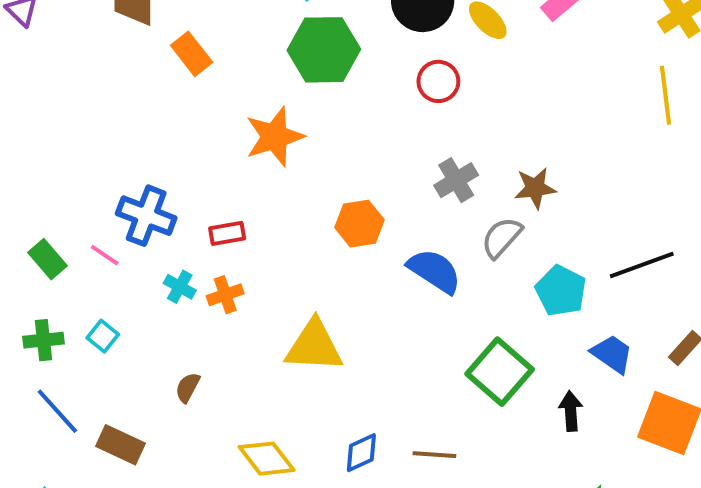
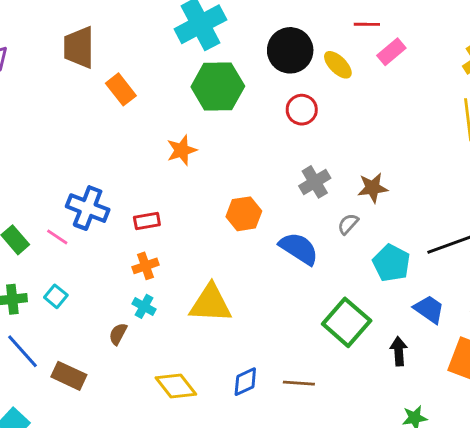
orange star: (275, 137) -> (182, 150), size x0.7
gray semicircle: (502, 237) -> (348, 224), size x0.7
cyan cross: (180, 287) -> (144, 306), moved

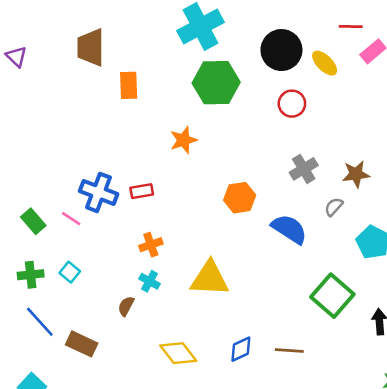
orange rectangle: (121, 89) -> (129, 85), turned 36
red rectangle: (147, 221) -> (142, 191), moved

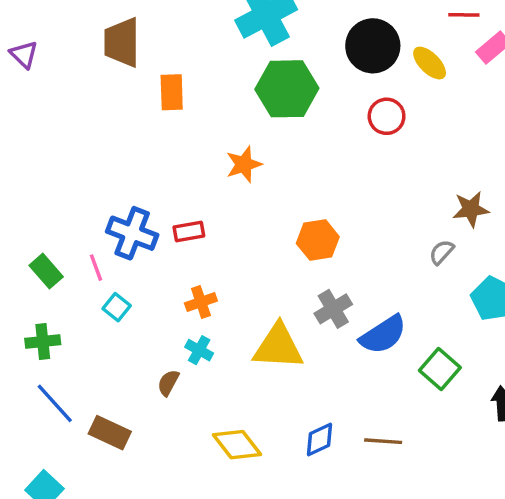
gray cross: (304, 169) -> (333, 309), moved
pink line: (71, 219) -> (96, 268), turned 36
blue semicircle: (289, 229) -> (383, 335), moved, turned 114
cyan square: (70, 272) -> (117, 307), moved
green square: (332, 296) -> (440, 369), size x0.7

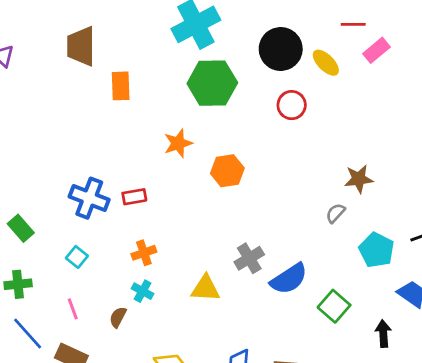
orange hexagon: (318, 240) -> (227, 171), moved
pink line: (96, 268) -> (73, 309), moved
yellow triangle: (278, 347) -> (205, 288), size x0.7

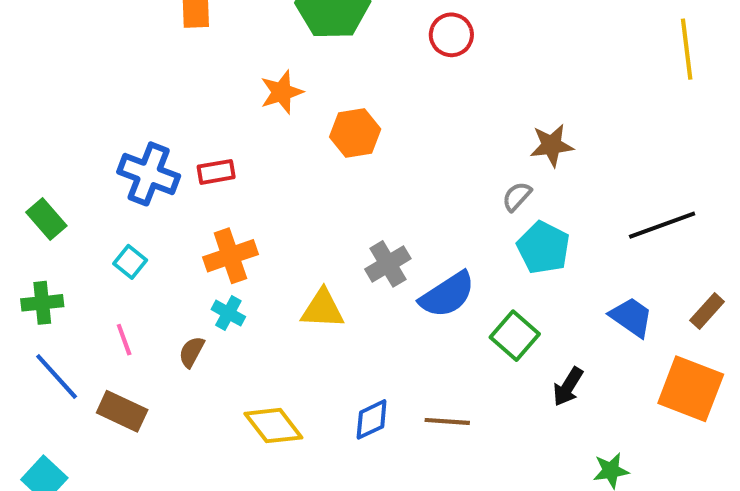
cyan pentagon: (376, 250) -> (543, 248), moved
orange cross: (144, 253) -> (230, 256), size x1.4
black arrow: (383, 334) -> (568, 387), moved, turned -144

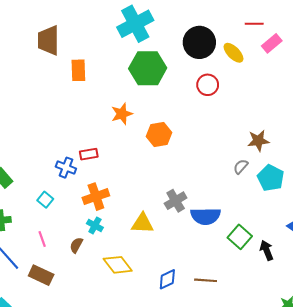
blue cross: (149, 174) -> (66, 168), moved, size x0.7
cyan pentagon: (543, 248) -> (271, 178), moved
blue semicircle: (447, 295) -> (206, 216), turned 32
black arrow: (568, 387) -> (267, 250), moved, turned 126
yellow diamond: (273, 426) -> (118, 265), moved

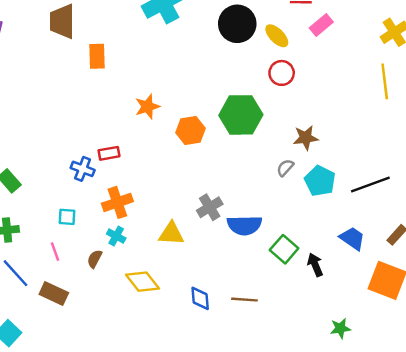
green hexagon: (148, 68) -> (241, 115), moved
red circle: (208, 85) -> (282, 73), moved
cyan square: (45, 200) -> (67, 217), moved, turned -35
blue diamond: (167, 279) -> (200, 298), turned -70

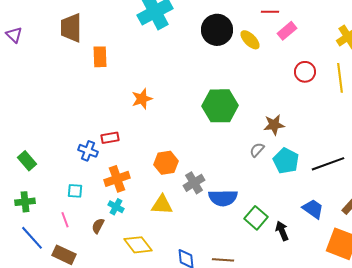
red circle: (282, 73) -> (305, 72), moved
orange hexagon: (190, 131) -> (166, 163), moved

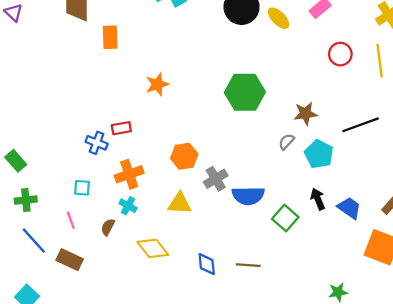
green rectangle: (27, 161) -> (16, 161), moved
black line: (328, 164) -> (361, 125), moved
black arrow: (282, 231) -> (318, 199), moved

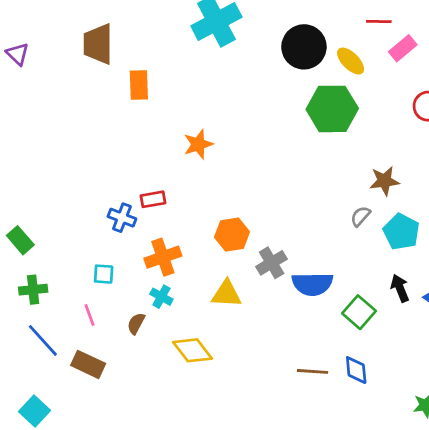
green hexagon: (245, 92) -> (332, 109), moved
blue diamond: (207, 264) -> (356, 370), moved

